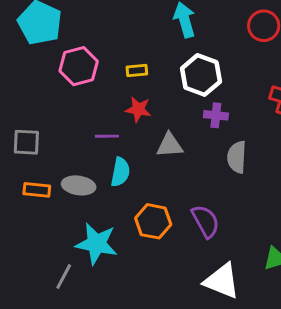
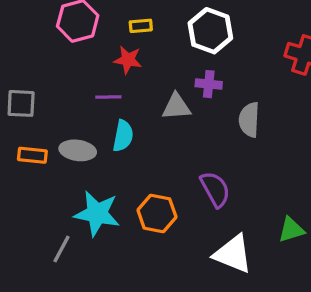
red star: (138, 109) -> (128, 60), moved
purple cross: (216, 115) -> (209, 84), moved
orange hexagon: (153, 221) -> (157, 213), moved

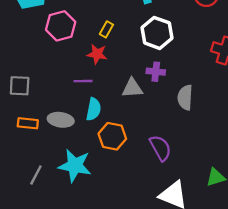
yellow rectangle: (141, 26) -> (106, 29), turned -56
orange hexagon: (157, 213) -> (112, 136), moved
gray line: (61, 249) -> (36, 175), moved

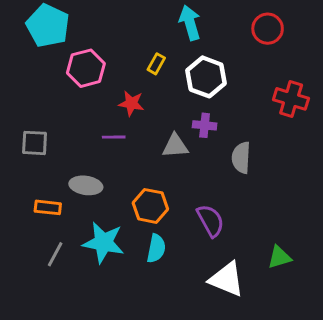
yellow rectangle: (106, 29) -> (156, 64), moved
cyan semicircle: (94, 109) -> (156, 248), moved
orange rectangle: (28, 123) -> (48, 207), moved

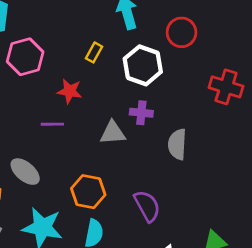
red circle: (268, 29) -> (182, 32), moved
gray ellipse: (86, 185) -> (25, 172), turned 32

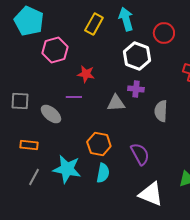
yellow rectangle: (94, 52) -> (94, 24), moved, size x1.5
gray ellipse: (25, 172) -> (51, 114), moved

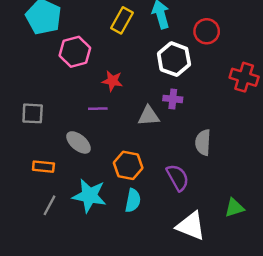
gray semicircle: (161, 111) -> (203, 142), moved
gray ellipse: (51, 114) -> (79, 142), moved

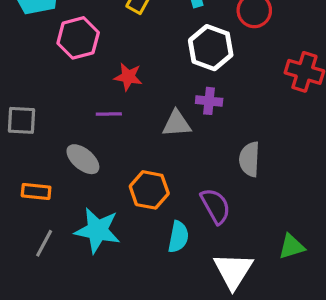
cyan semicircle: (133, 200) -> (178, 237), moved
white triangle: (191, 226) -> (233, 271), turned 40

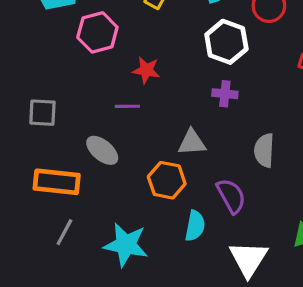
gray triangle: (177, 124) -> (192, 142), moved
orange rectangle: (36, 192) -> (57, 182), size x1.6
cyan star: (97, 230) -> (126, 245), moved

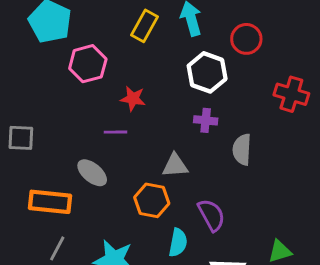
gray square: (42, 113) -> (21, 138), moved
gray semicircle: (264, 150) -> (242, 149), moved

